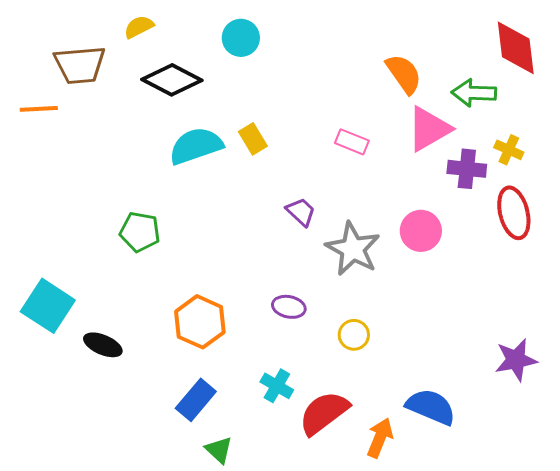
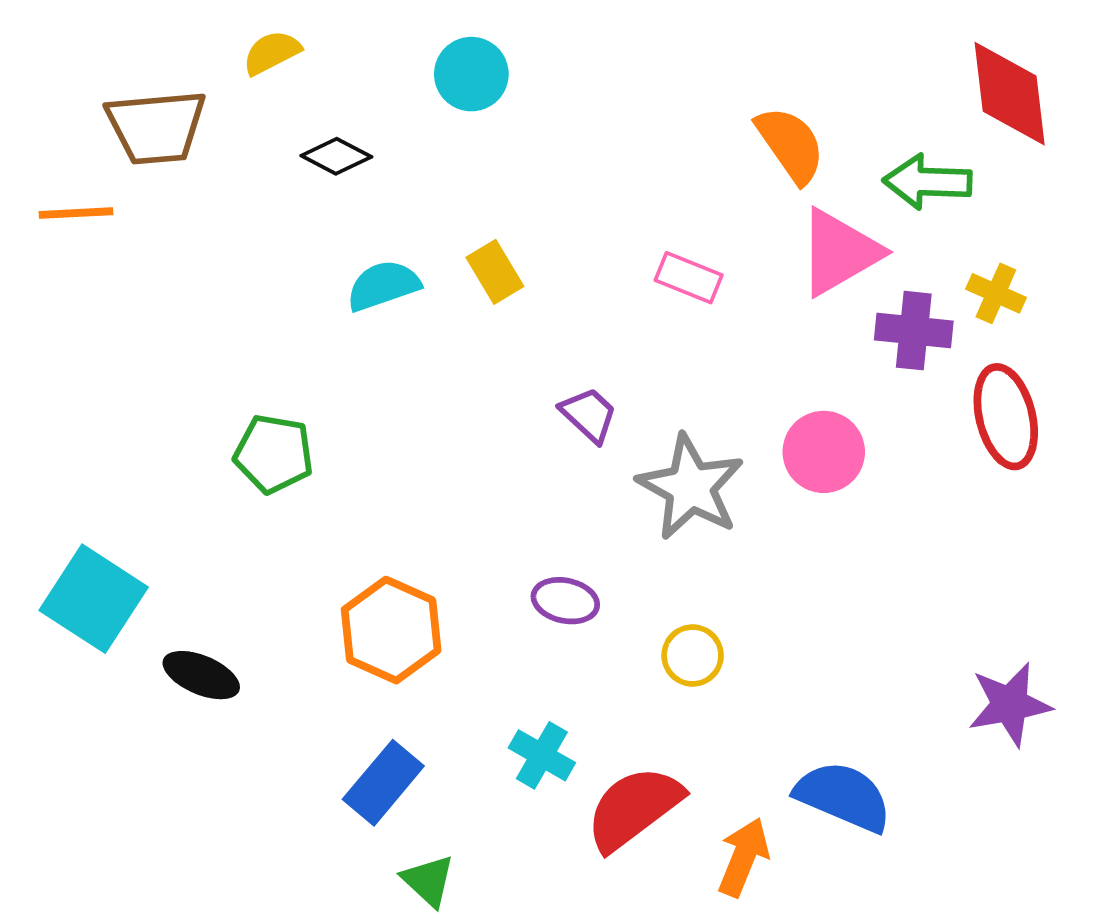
black diamond: (172, 80) -> (336, 156), size x0.6
cyan semicircle: (196, 146) -> (383, 286), size x0.7

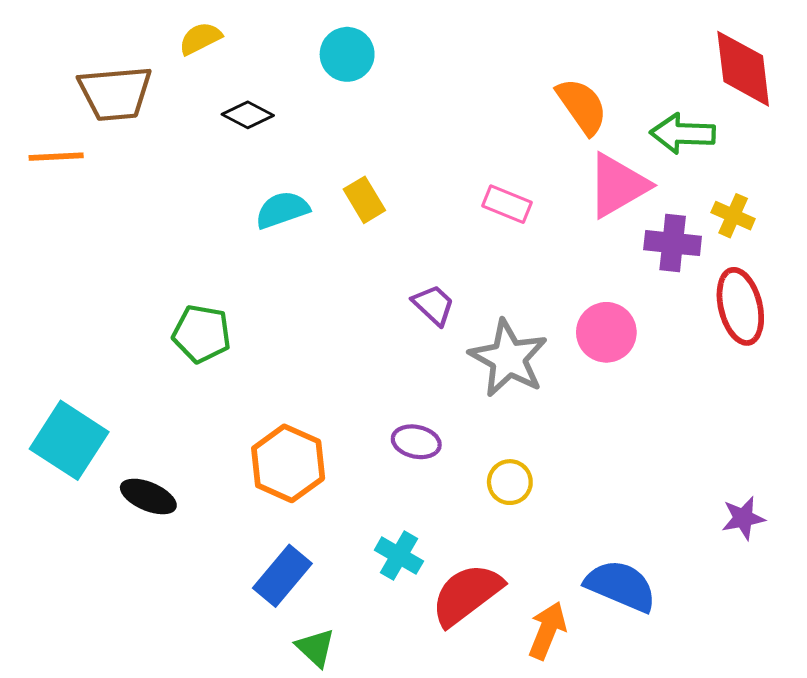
purple star: (1010, 704) -> (743, 518), size x0.7

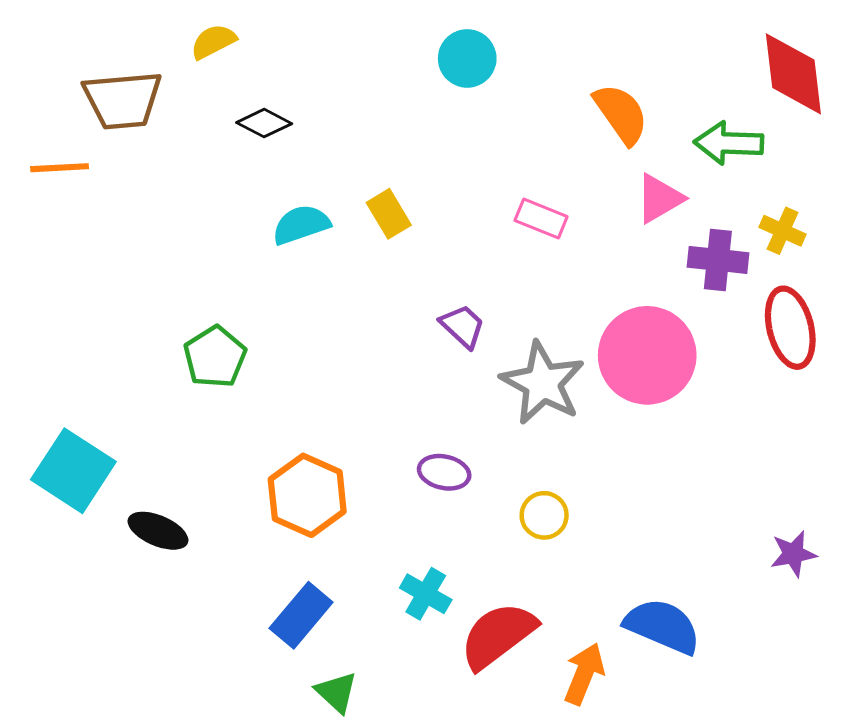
cyan circle: (347, 54) -> (467, 58), moved
pink triangle: (618, 185) -> (659, 198), size x0.7
pink circle: (606, 332) -> (647, 355), size x1.5
green pentagon: (202, 334) -> (215, 357), turned 30

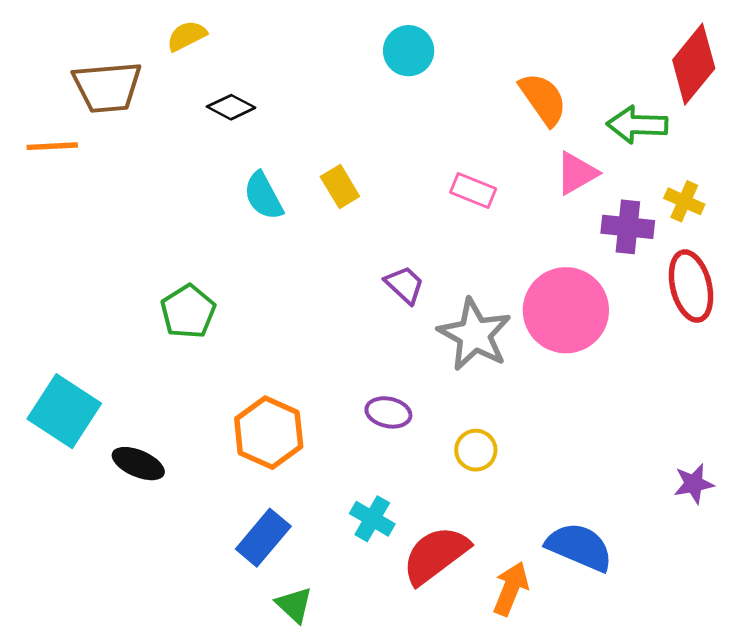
red diamond: (793, 74) -> (694, 64), turned 46
cyan semicircle: (301, 225) -> (263, 196), turned -99

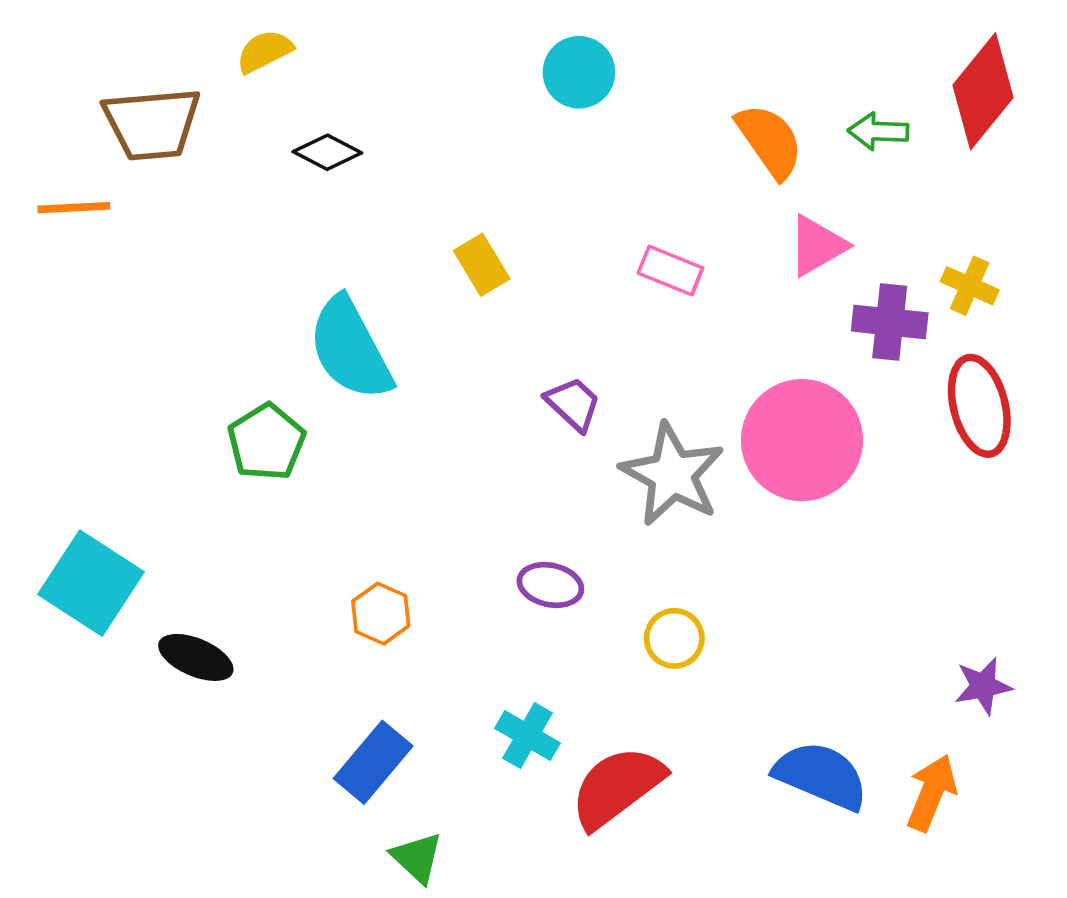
green arrow: (637, 125) -> (878, 131), moved, size x0.7
cyan semicircle: (263, 196) -> (350, 349), moved, size x1.5
orange hexagon: (269, 433) -> (381, 614), size x0.6
orange arrow: (511, 589) -> (932, 793), moved

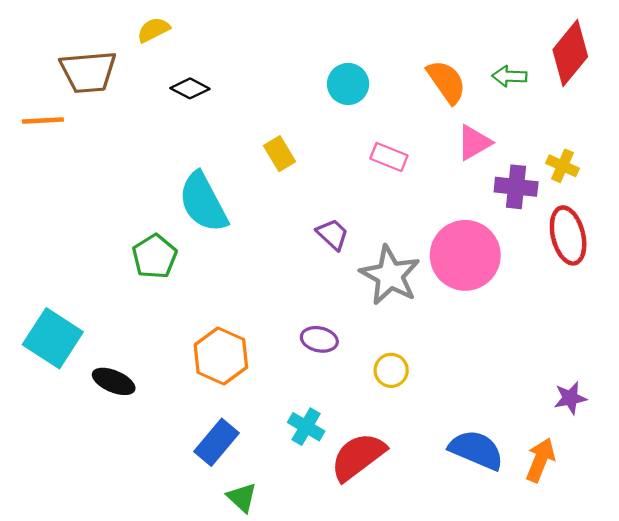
cyan circle: (579, 72) -> (348, 84), moved
orange hexagon: (381, 614) -> (221, 356), size x1.6

